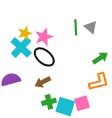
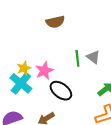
black ellipse: (44, 57) -> (61, 91), moved

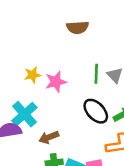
cyan cross: (21, 83) -> (24, 114), moved
black ellipse: (61, 91) -> (96, 111), moved

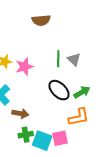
brown arrow: (49, 137) -> (20, 114), turned -147

